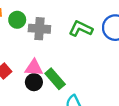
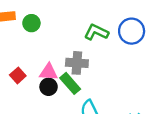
gray cross: (39, 29) -> (77, 63), moved

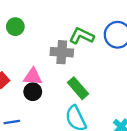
gray cross: (77, 63) -> (62, 52), moved
green rectangle: (70, 83) -> (78, 88), moved

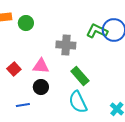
green L-shape: (82, 36) -> (97, 31), moved
black circle: (33, 92) -> (41, 87), moved

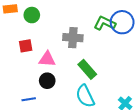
red square: (14, 69) -> (26, 46), moved, turned 32

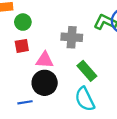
green circle: (32, 15) -> (23, 22), moved
black circle: (47, 81) -> (45, 83), size x1.5

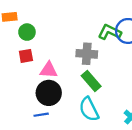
gray cross: (72, 37) -> (87, 54), moved
blue line: (25, 102) -> (41, 115), moved

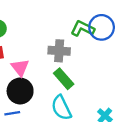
pink triangle: (49, 70) -> (20, 68), turned 48

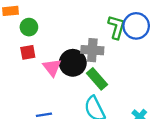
green L-shape: (83, 29) -> (117, 27), turned 80
black circle: (20, 91) -> (73, 63), moved

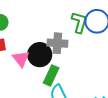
green rectangle: (97, 79) -> (51, 75), moved, turned 66

